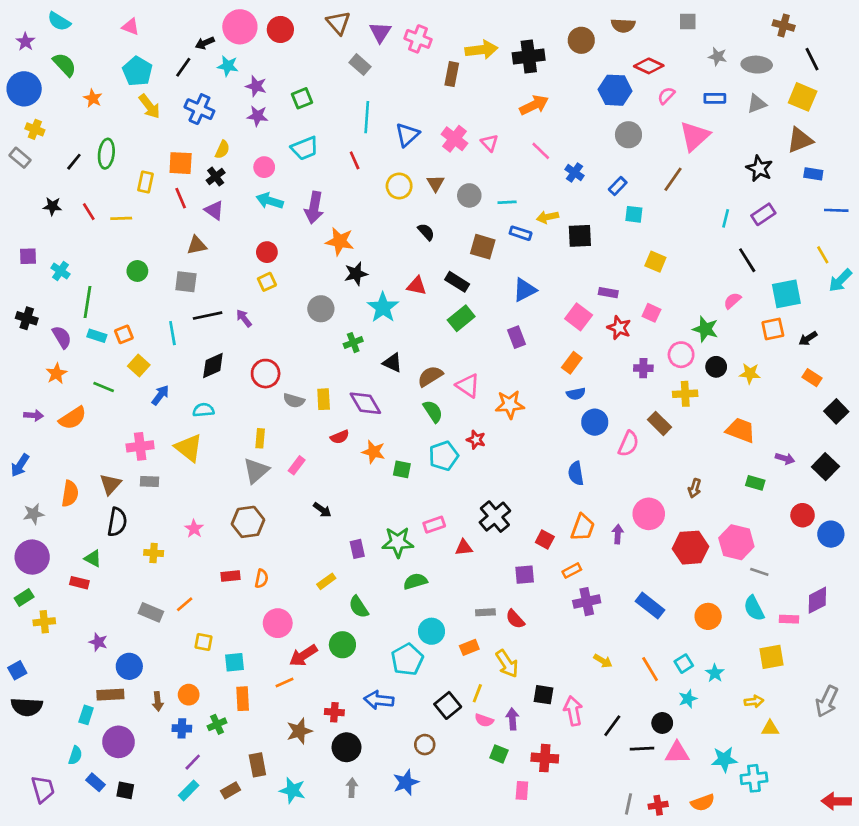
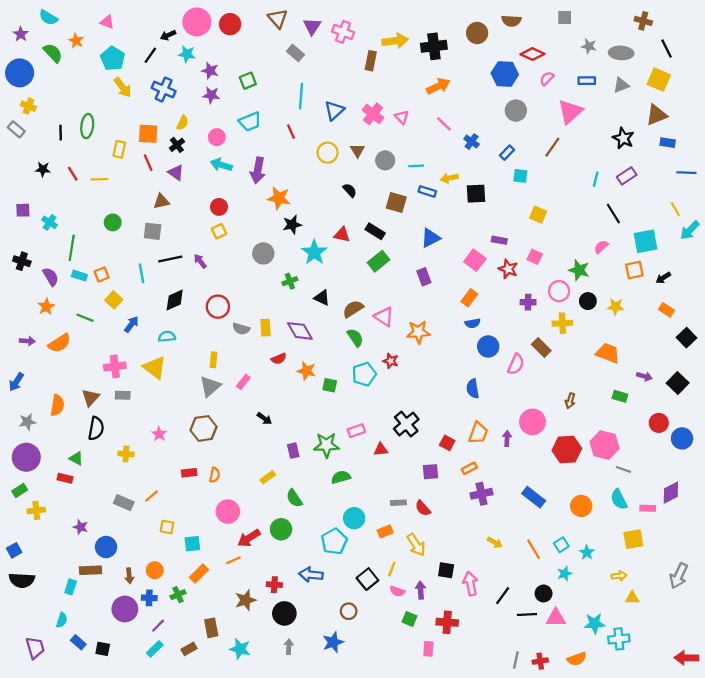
orange star: (93, 98) -> (76, 41), moved
black line: (74, 162) -> (61, 133), turned -40
orange rectangle: (243, 699) -> (199, 574), turned 48
purple circle: (118, 742) -> (125, 609), moved

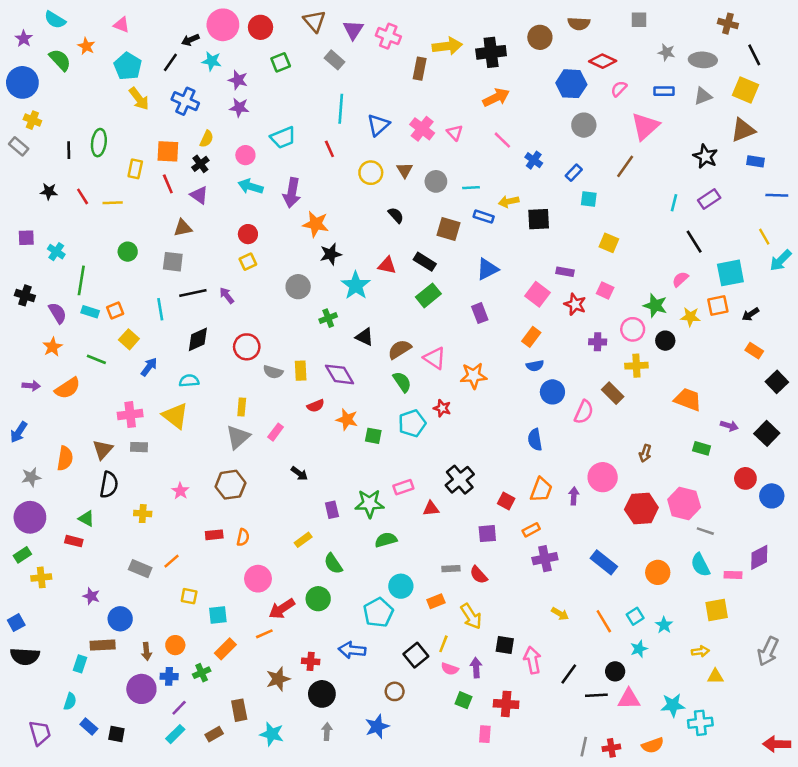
green square: (248, 81) -> (281, 62), moved
yellow star: (616, 307) -> (690, 317), moved

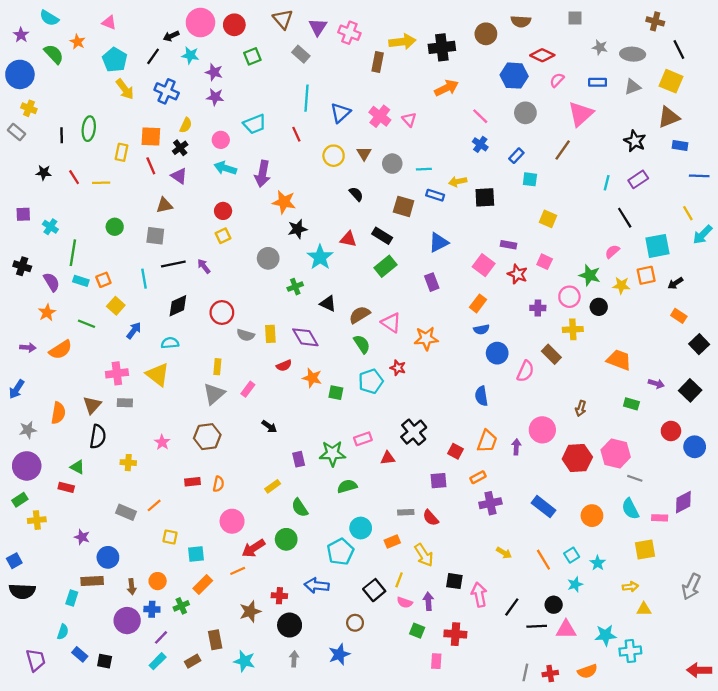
pink line: (502, 140) -> (480, 116), moved

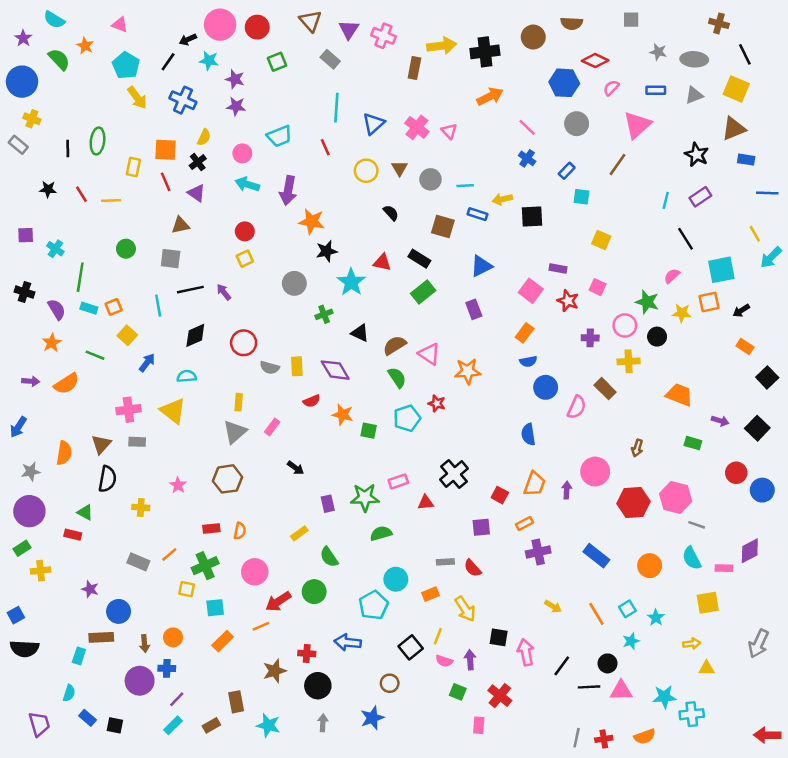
green cross: (181, 606) -> (205, 566), moved, size x1.5
red cross: (455, 634) -> (500, 696), turned 35

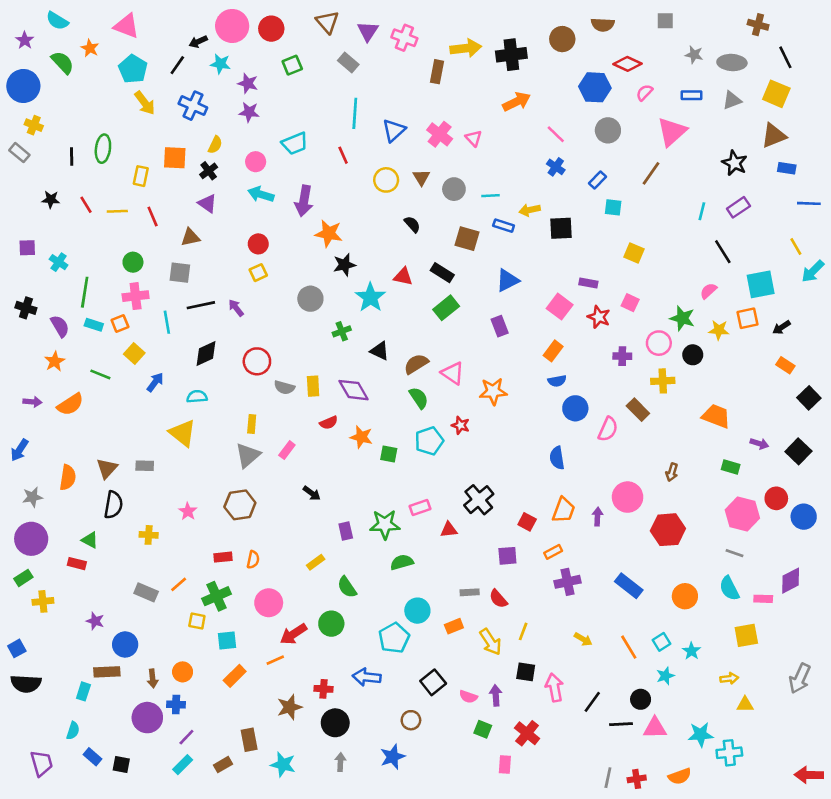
pink triangle: (120, 25) -> (126, 26), size x1.5
red line: (166, 182) -> (153, 216), moved
pink cross: (128, 410) -> (136, 296), moved
pink hexagon: (676, 498) -> (742, 514), moved
yellow line: (438, 636) -> (523, 631), moved

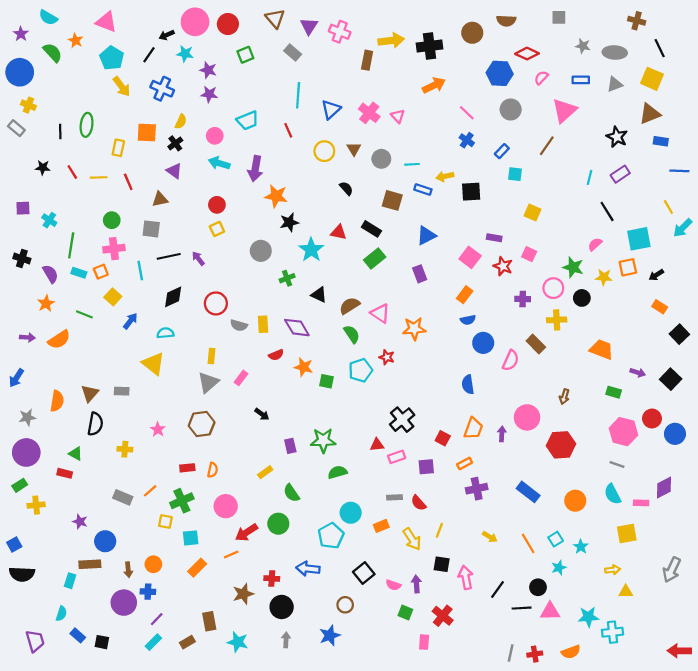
pink rectangle: (420, 507) -> (397, 457), moved

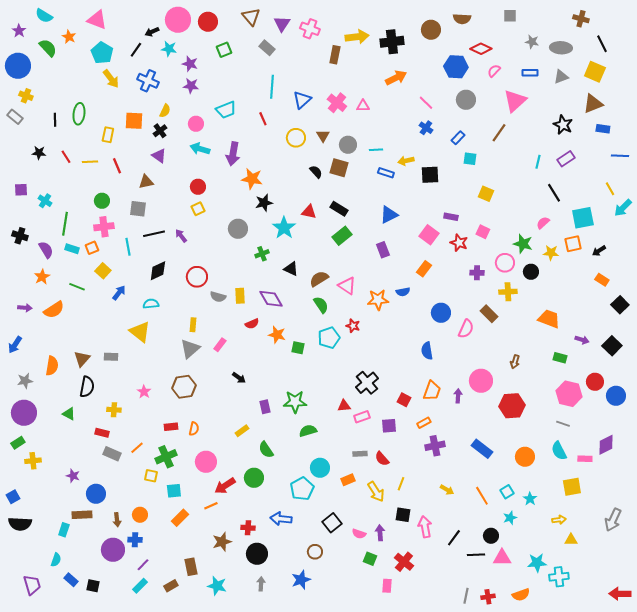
pink triangle: (398, 116) -> (363, 106), turned -48
brown square: (392, 200) -> (339, 168), moved
blue semicircle: (468, 320) -> (403, 292), moved
red rectangle: (65, 473) -> (102, 433), moved

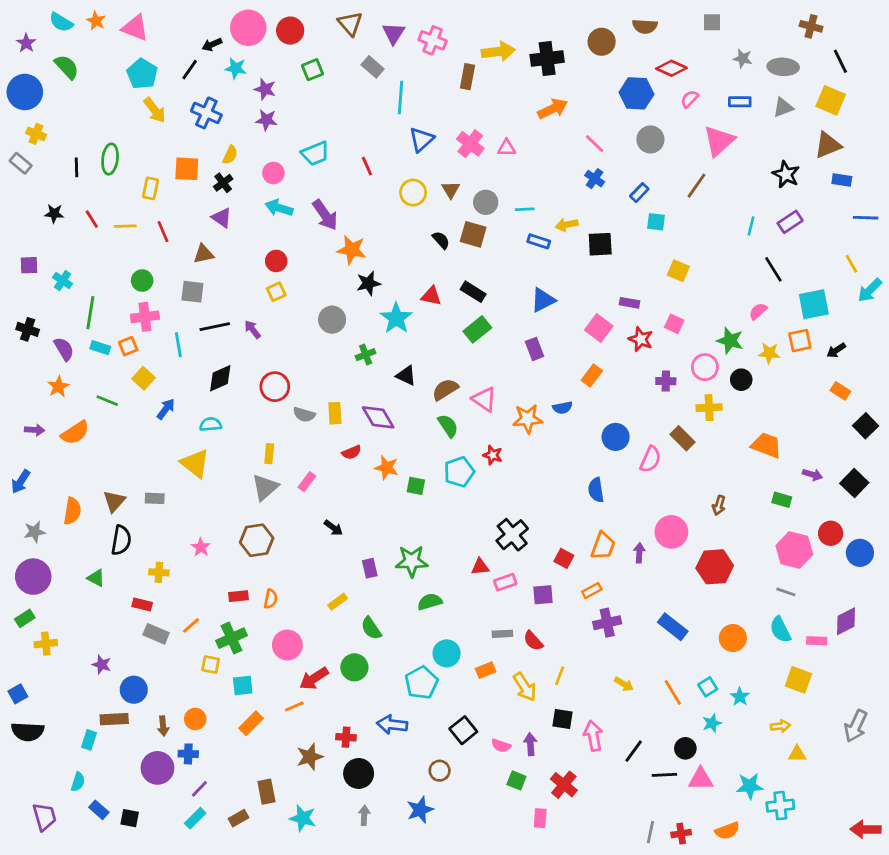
orange star: (69, 37) -> (96, 21), moved
cyan line: (272, 87) -> (400, 98), moved
purple arrow: (233, 154) -> (325, 215), turned -45
yellow square: (572, 487) -> (798, 680), turned 30

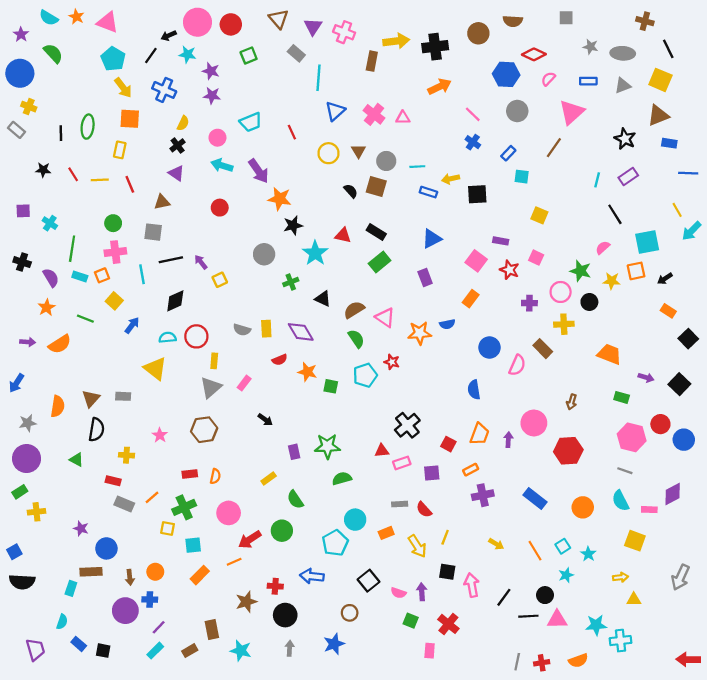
orange square: (187, 169) -> (130, 119), moved
yellow square: (276, 292) -> (220, 280), moved
red circle: (275, 387) -> (196, 336), moved

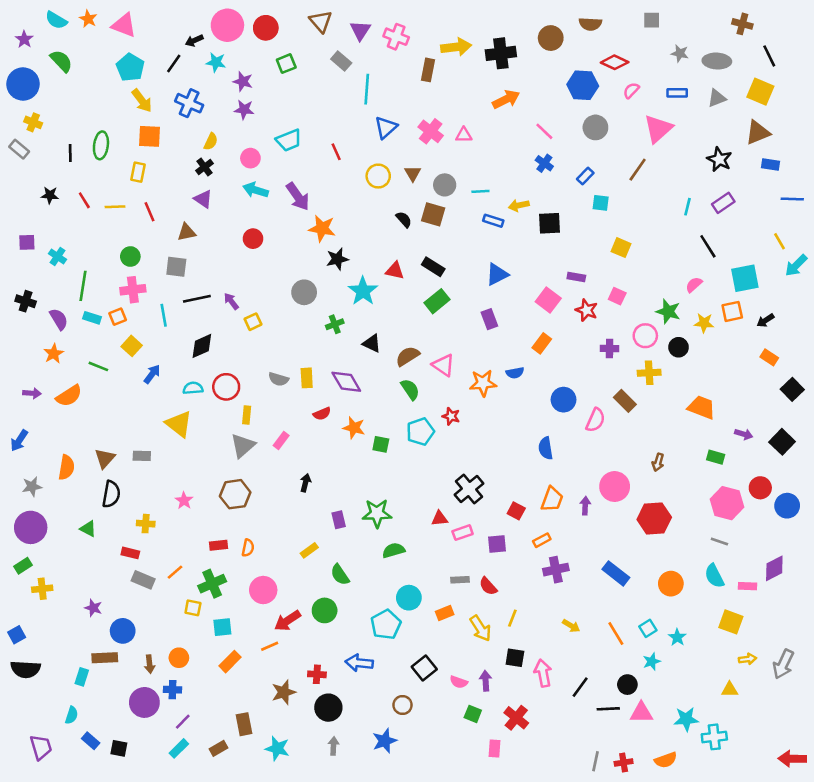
black arrow: (265, 420) -> (305, 483), turned -112
yellow arrow: (620, 577) -> (748, 659), moved

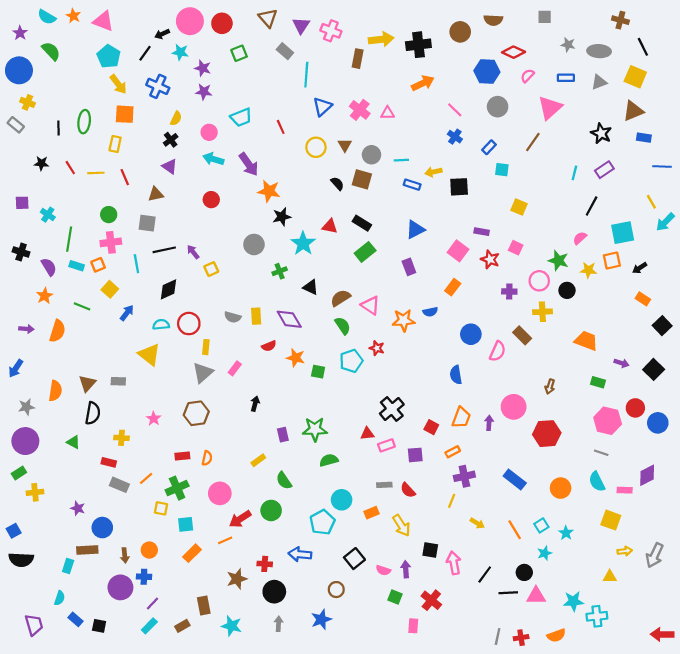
black line: (708, 246) -> (592, 206), turned 60
orange semicircle: (69, 396) -> (57, 331), turned -40
yellow line: (512, 618) -> (452, 501), moved

